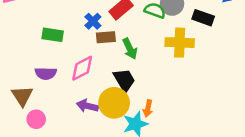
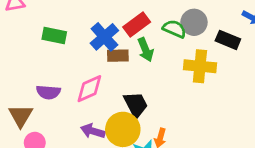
blue cross: (93, 21) -> (104, 37), size x1.5
green rectangle: (53, 35) -> (54, 36), moved
green arrow: (130, 49) -> (146, 50), moved

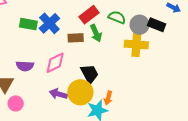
gray circle: (194, 22) -> (140, 25), moved
blue cross: (104, 37) -> (49, 23), moved

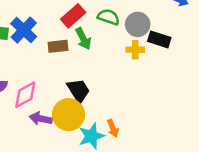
black rectangle: (157, 25) -> (159, 39), moved
yellow cross: (136, 45) -> (135, 50), size x0.6
pink diamond: (55, 63) -> (25, 95), moved
orange arrow: (108, 98) -> (113, 128), moved, turned -32

